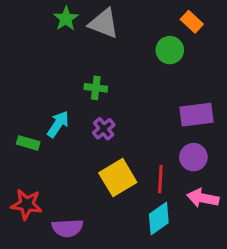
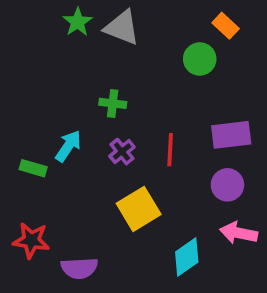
red line: (160, 179) -> (170, 150), moved

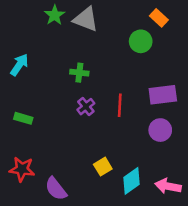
cyan arrow: (68, 146) -> (19, 65), moved
yellow square: (139, 209) -> (103, 167), moved, size x0.6
pink arrow: (239, 233) -> (168, 186), moved
purple semicircle: (79, 268) -> (56, 189), turned 55

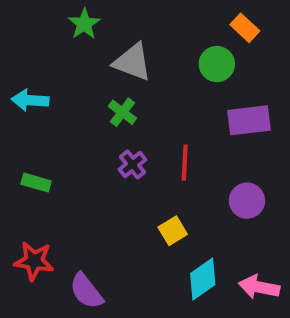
gray triangle: (86, 19) -> (132, 62), moved
cyan arrow: (19, 65) -> (30, 100), turned -120
green cross: (79, 73) -> (122, 112), turned 30
purple rectangle: (163, 95) -> (249, 120), moved
yellow square: (103, 167) -> (173, 231), moved

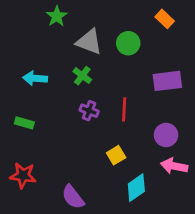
green circle: (217, 64) -> (128, 43), moved
cyan arrow: (30, 100) -> (35, 78), moved
purple cross: (132, 164) -> (89, 111), turned -30
pink arrow: (259, 287) -> (174, 166), moved
purple semicircle: (86, 291) -> (73, 197), moved

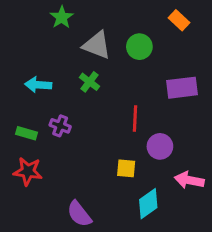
purple cross: (89, 111) -> (60, 126), moved
purple circle: (166, 135) -> (160, 146), moved
yellow square: (116, 155) -> (126, 168), turned 36
red star: (23, 175) -> (28, 171), moved

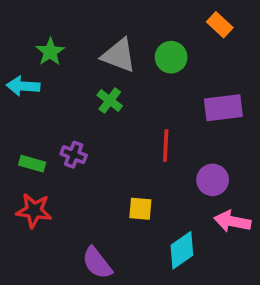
green star: (62, 17) -> (50, 52), moved
cyan arrow: (38, 85) -> (23, 86), moved
purple circle: (160, 146) -> (213, 180), moved
yellow square: (126, 168) -> (140, 209), moved

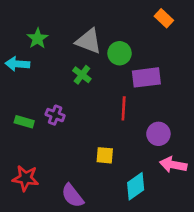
green circle: (171, 57) -> (120, 53), moved
purple rectangle: (223, 108) -> (146, 77), moved
red star: (34, 211) -> (25, 178), moved

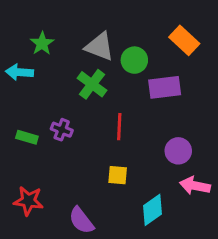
orange rectangle: (164, 18) -> (184, 40), moved, size x1.4
green cross: (82, 75) -> (92, 84), size x1.4
red line: (124, 108) -> (119, 127), moved

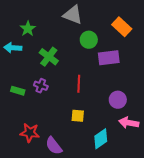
gray triangle: (100, 46) -> (73, 15), moved
green cross: (92, 84) -> (49, 57), moved
red star: (28, 201) -> (30, 133), moved

